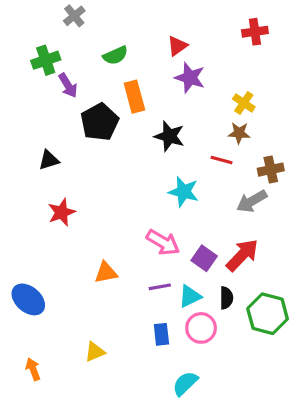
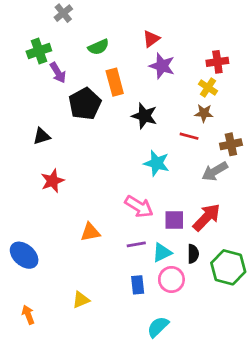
red cross: (255, 32) -> (217, 62), moved
purple square: (204, 258) -> (174, 220), turned -35

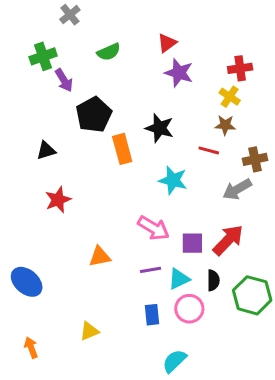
orange rectangle: (115, 82) -> (122, 149), moved

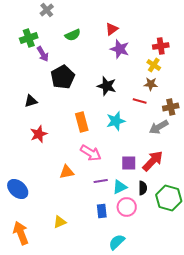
orange rectangle: (122, 149) -> (82, 122), moved
cyan star: (173, 180) -> (116, 121), turned -30
pink arrow: (154, 228) -> (91, 153), moved
orange arrow: (31, 348) -> (21, 233), size x1.6

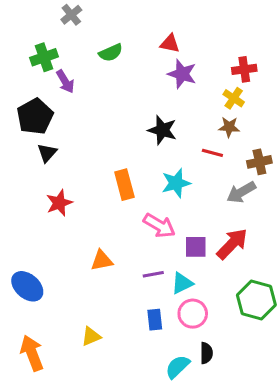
red triangle: (112, 29) -> (170, 44), turned 48
black pentagon: (63, 77) -> (35, 116), moved
black triangle: (31, 101) -> (47, 153), turned -32
pink arrow: (91, 153) -> (159, 226), moved
black semicircle: (143, 188) -> (206, 353), moved

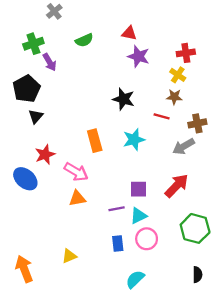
pink arrow: (159, 226) -> (76, 172), moved
purple square: (196, 247) -> (139, 189), moved
blue ellipse: (27, 286) -> (25, 179), moved
black semicircle: (206, 353) -> (197, 275), moved

